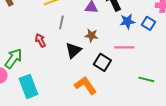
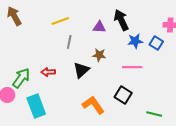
red arrow: (40, 40) -> (48, 72), moved, turned -64
black square: (102, 62) -> (123, 95), moved
green line: (146, 79) -> (154, 114), moved

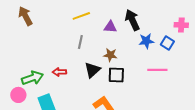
yellow line: (60, 21) -> (81, 16), moved
pink line: (132, 67) -> (157, 70), moved
green arrow: (21, 78) -> (32, 78), turned 35
black square: (123, 95) -> (116, 75), moved, turned -30

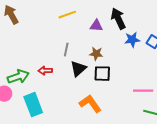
gray line: (80, 42) -> (66, 50), moved
pink line: (157, 70) -> (143, 91), moved

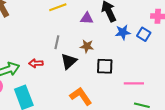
black square: (102, 74) -> (105, 66), moved

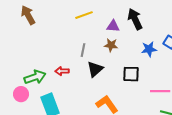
blue star: (123, 32) -> (149, 49), moved
brown star: (87, 46) -> (111, 45), moved

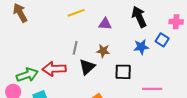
black arrow: (135, 19) -> (139, 17), moved
brown star: (111, 45) -> (103, 51), moved
red arrow: (62, 71) -> (54, 69), size x1.6

